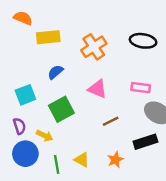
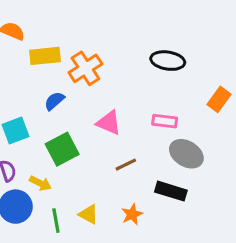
orange cross: (94, 47) -> (85, 68), moved
black rectangle: (145, 142) -> (171, 191), turned 35

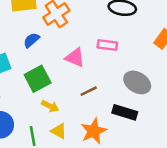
pink rectangle: (165, 121) -> (107, 45), moved
yellow arrow: (40, 183) -> (50, 106), moved
orange star: (132, 214) -> (94, 131), size x1.5

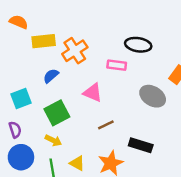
pink rectangle: (107, 45) -> (117, 65), moved
gray ellipse: (137, 82) -> (153, 96), moved
yellow arrow: (50, 106) -> (53, 140), moved

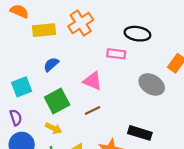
orange cross: (75, 51) -> (81, 23), moved
brown line: (106, 125) -> (93, 110), moved

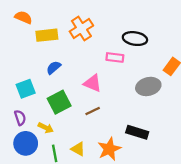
gray ellipse: (152, 84) -> (148, 86), turned -45
yellow arrow: (54, 128) -> (46, 128), moved

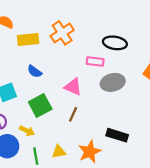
blue semicircle: (54, 68) -> (35, 71), turned -104
gray ellipse: (148, 86) -> (113, 82), moved
brown line: (93, 111) -> (73, 114), turned -40
yellow triangle: (78, 149) -> (59, 152), turned -40

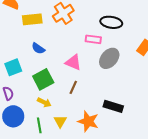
gray ellipse: (113, 82) -> (109, 58), turned -35
yellow arrow: (27, 131) -> (44, 102), moved
yellow triangle: (59, 152) -> (60, 121), turned -48
orange star: (90, 152) -> (88, 121), turned -30

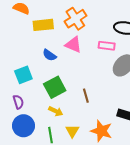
pink triangle: (73, 62) -> (73, 45), moved
brown line: (73, 87) -> (86, 96), turned -40

